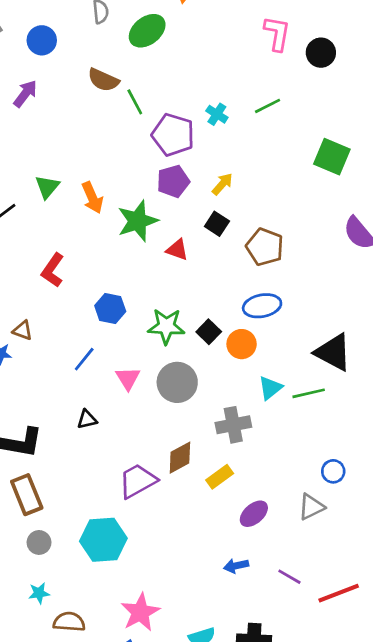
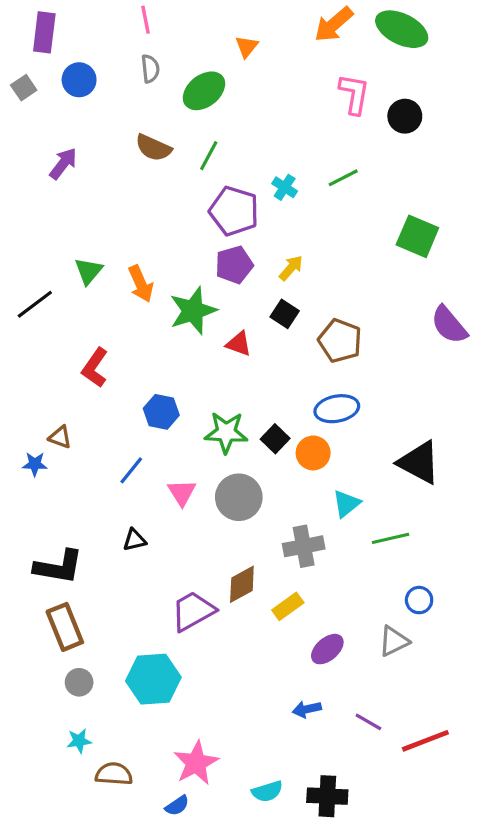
blue circle: (42, 40) -> (79, 80), moved
green line: (135, 102) -> (209, 156), moved, turned 56
green line: (309, 393) -> (391, 538), moved

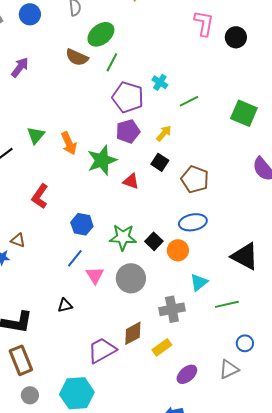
green ellipse: (204, 91) -> (101, 34), moved
green line: (343, 178) -> (189, 101), moved
blue line: (131, 470) -> (75, 258), moved

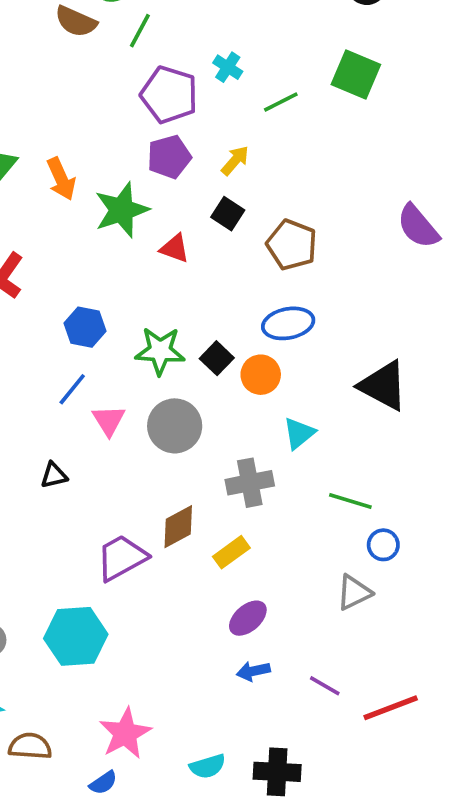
green square: (244, 113) -> (356, 75), moved
green line: (227, 304) -> (350, 501), moved, turned 30
purple ellipse: (187, 374) -> (248, 618), moved

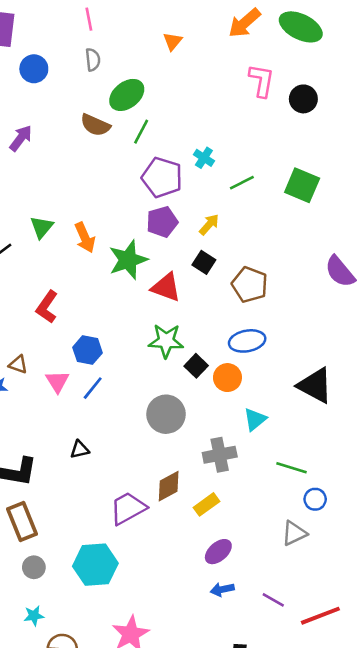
green square: (356, 75) -> (302, 185), moved
red triangle: (175, 248) -> (166, 287), size x1.4
blue hexagon: (85, 327) -> (87, 350), moved
green star: (160, 351) -> (166, 341), moved
pink triangle: (109, 420) -> (57, 381), moved

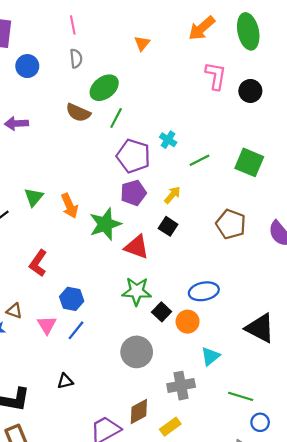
green ellipse: (301, 27) -> (248, 31), turned 52
purple arrow: (21, 138) -> (16, 123), turned -130
brown pentagon: (250, 285) -> (231, 224), moved

